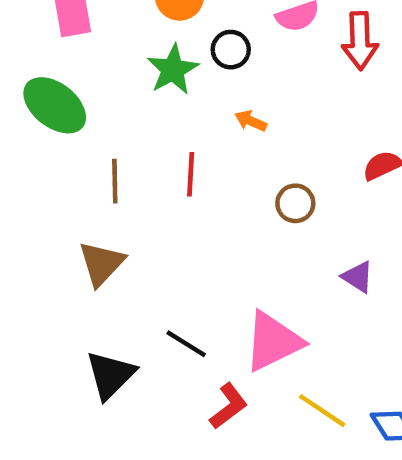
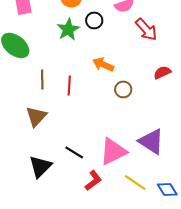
red arrow: (360, 41) -> (146, 29), moved, turned -40
orange arrow: (251, 121) -> (103, 64), moved, size x1.5
red line: (191, 174) -> (69, 85), moved
purple triangle: (358, 277) -> (151, 141), moved, size x1.8

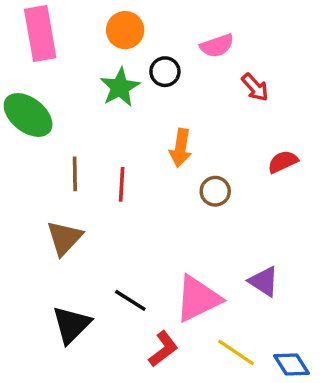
red arrow: (146, 29) -> (255, 87), size x0.7
orange arrow: (103, 64) -> (181, 148), turned -105
purple triangle: (151, 141) -> (264, 281), size x0.7

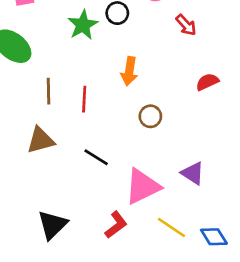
brown circle: (215, 191) -> (150, 116), moved
brown triangle: (64, 238) -> (41, 140), turned 32
black line: (130, 300) -> (96, 157), moved
black triangle: (71, 325) -> (52, 225), moved

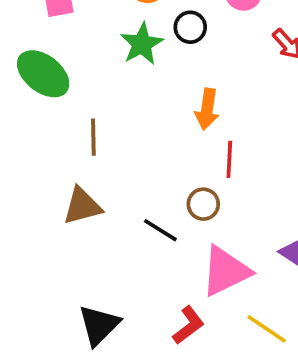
red line: (84, 99) -> (229, 159), moved
brown circle: (150, 116) -> (203, 204), moved

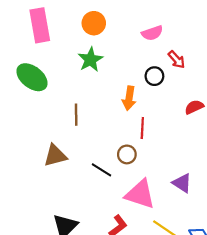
black circle: (190, 27) -> (154, 76), moved
brown line: (93, 137) -> (76, 115), moved
pink triangle: (226, 271) -> (140, 194), turned 44

